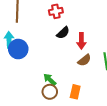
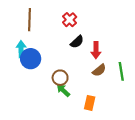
red cross: (56, 11) -> (70, 20), turned -32
brown circle: (50, 92) -> (60, 78), moved

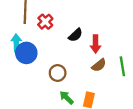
red cross: (70, 20) -> (45, 22), moved
green arrow: (63, 90) -> (67, 98), moved

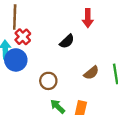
red cross: (45, 22) -> (23, 37), moved
red arrow: (96, 44) -> (88, 18), moved

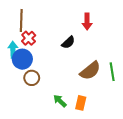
brown semicircle: (91, 73) -> (90, 71), size x1.5
brown circle: (48, 81) -> (32, 78), moved

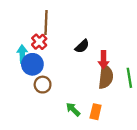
brown line: (21, 20) -> (46, 23), moved
red arrow: (87, 22) -> (103, 60), moved
brown semicircle: (90, 71) -> (106, 77), turned -45

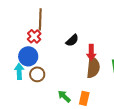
cyan arrow: (22, 54) -> (19, 71), moved

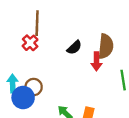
blue circle: (28, 56) -> (23, 98), moved
brown semicircle: (93, 67) -> (106, 46), moved

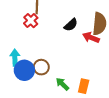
red arrow: (96, 61) -> (91, 38), turned 112
brown circle: (34, 87) -> (41, 67), moved

